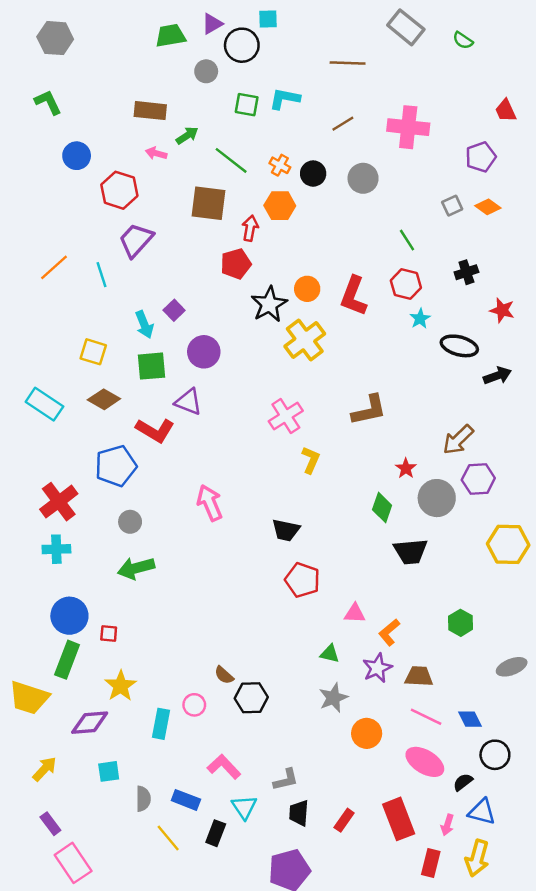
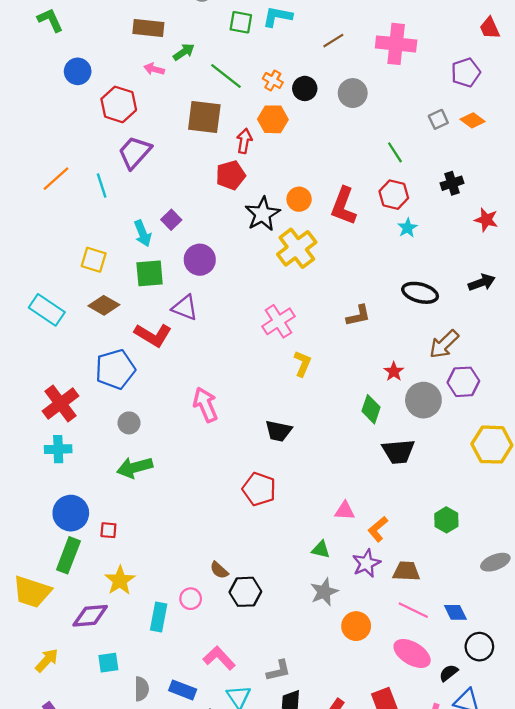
black ellipse: (459, 346) -> (420, 293), moved
brown L-shape: (369, 410) -> (358, 316), size x0.7
red pentagon: (302, 580) -> (259, 489), moved

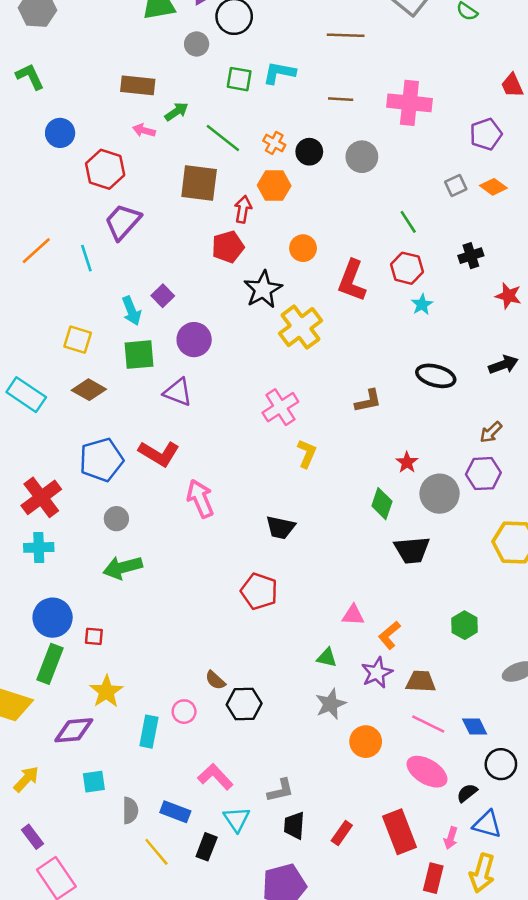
brown line: (333, 41) -> (341, 99), turned 35
orange circle: (299, 199) -> (303, 248), moved
red L-shape: (153, 335) -> (159, 454), moved
brown arrow: (444, 344) -> (491, 432), moved, size x0.7

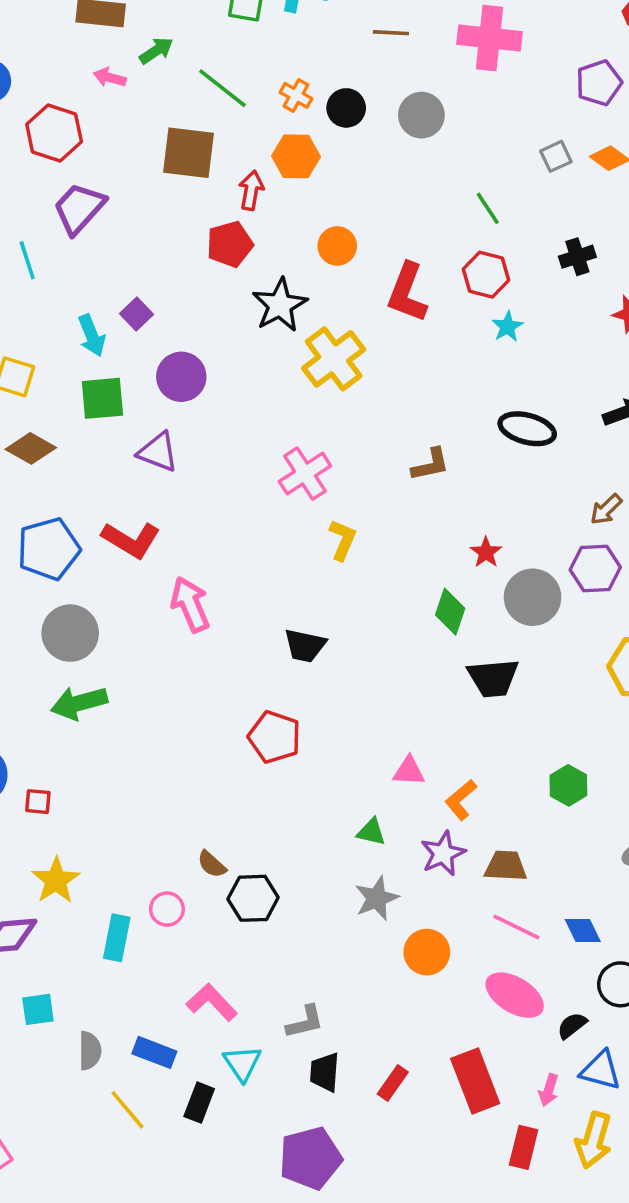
gray circle: (116, 519) -> (70, 633), size x1.6

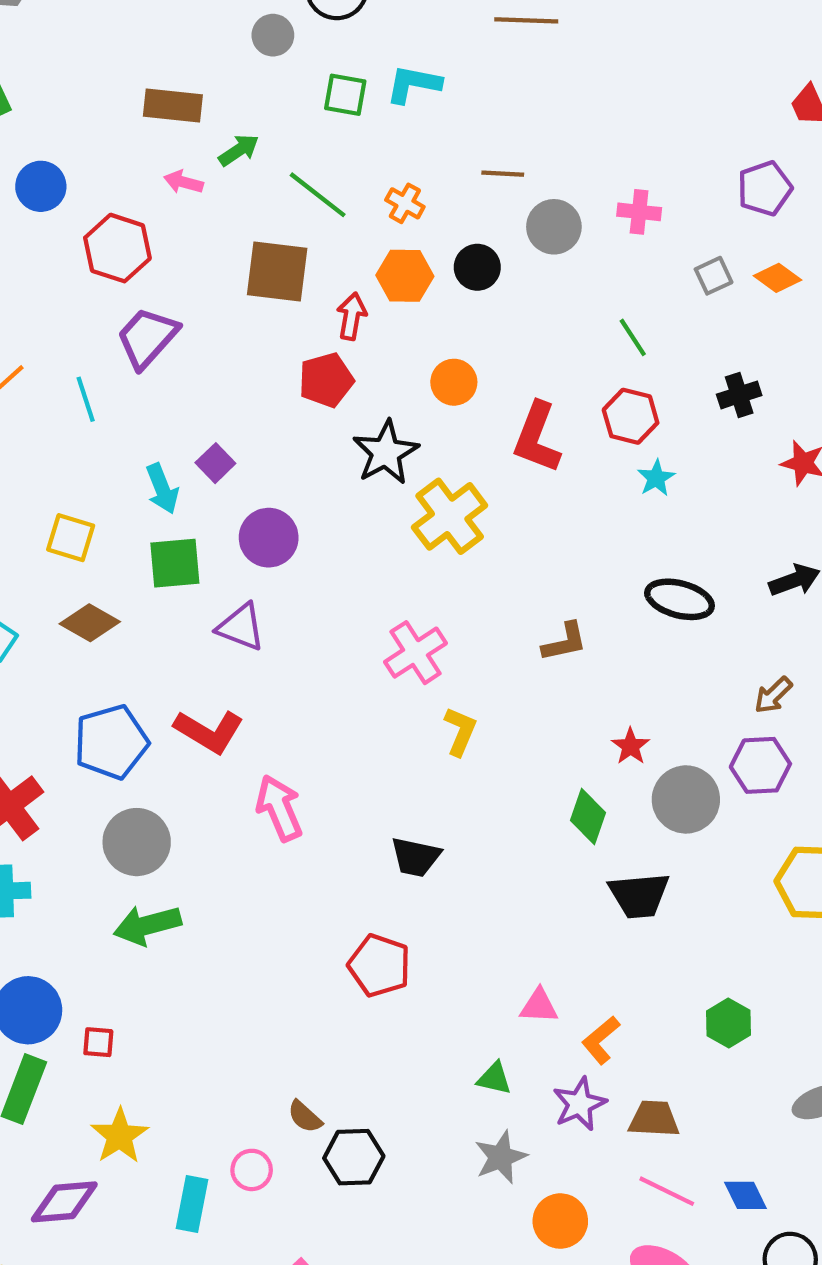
brown line: (391, 33) -> (503, 174), moved
pink cross: (490, 38) -> (639, 212), moved, size x0.6
black circle: (346, 108) -> (477, 267), moved

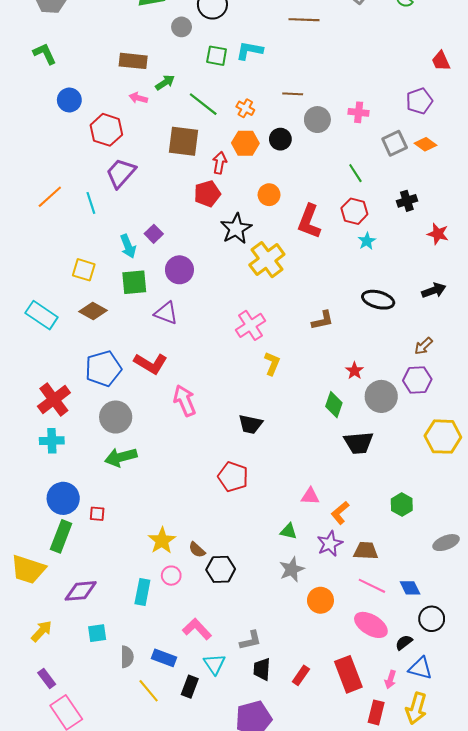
gray square: (714, 276) -> (395, 143), size x1.4
yellow star: (120, 1136) -> (162, 541), moved

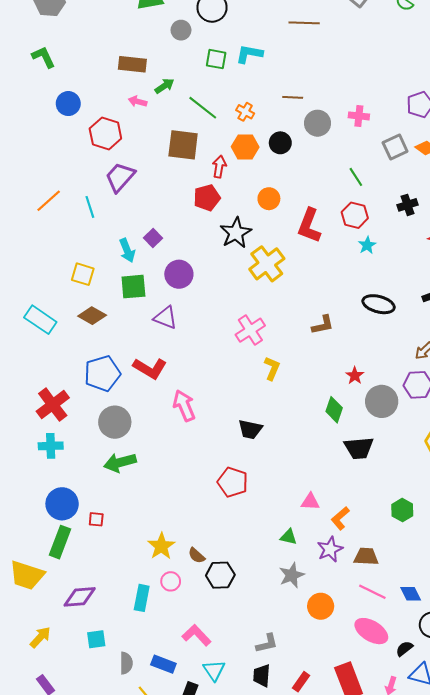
gray L-shape: (250, 640) -> (267, 643), moved

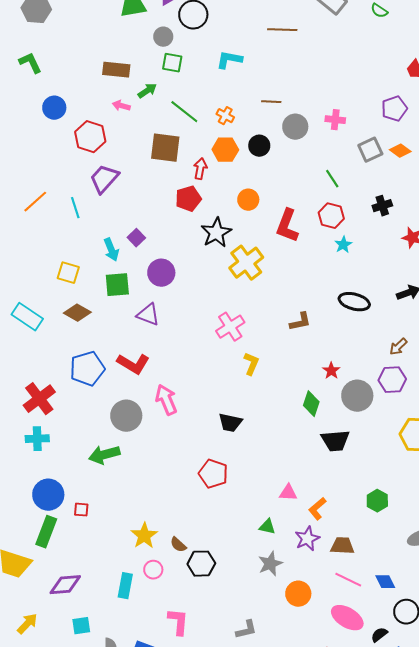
green square: (216, 59) -> (172, 63), moved
gray circle: (115, 422) -> (126, 416), moved
pink L-shape: (196, 635) -> (178, 622), turned 48

